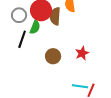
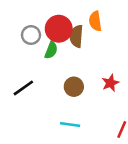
black line: (22, 39) -> (23, 88), moved, turned 36
cyan line: (80, 86) -> (70, 125), moved

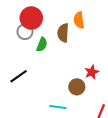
red circle: (59, 29) -> (31, 18), moved
brown circle: (74, 87) -> (77, 87), moved

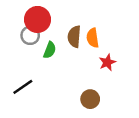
orange semicircle: (79, 20) -> (93, 38), moved
red star: (92, 72) -> (107, 62), moved

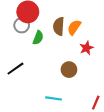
orange semicircle: (93, 38) -> (74, 27), turned 42
brown circle: (90, 99) -> (69, 70), moved

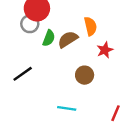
brown semicircle: (59, 26) -> (68, 39), moved, turned 54
orange semicircle: (74, 27) -> (90, 26), turned 133

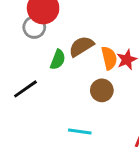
orange semicircle: (90, 26) -> (109, 58), moved
green semicircle: (49, 38) -> (58, 60), moved

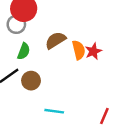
green semicircle: (58, 60) -> (24, 51), moved
brown circle: (102, 90) -> (31, 81), moved

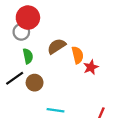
green semicircle: (24, 51) -> (28, 56), turned -32
red star: (93, 51) -> (91, 67), moved

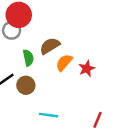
orange semicircle: (78, 55) -> (64, 63), moved, turned -126
green semicircle: (28, 56) -> (28, 58), moved

